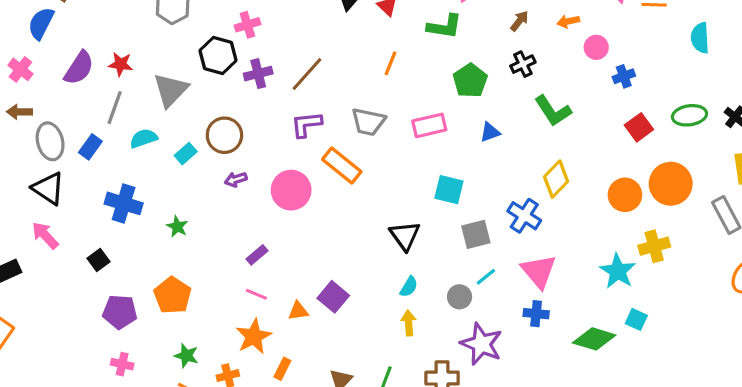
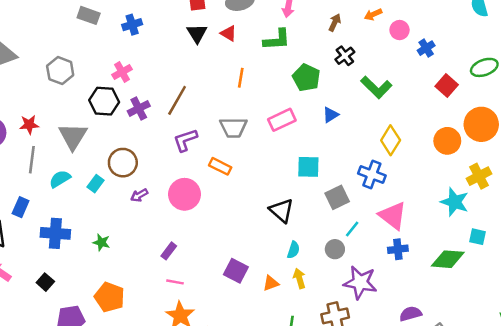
blue rectangle: (90, 147) -> (21, 207), moved
orange rectangle: (342, 166) -> (220, 166), size x0.7
orange triangle: (298, 311) -> (271, 283), moved

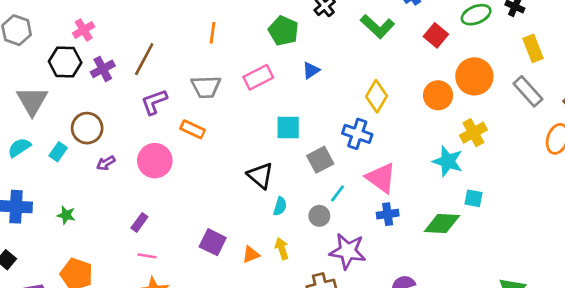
green L-shape: (376, 87) -> (377, 26), moved
cyan semicircle: (293, 250) -> (280, 206), moved

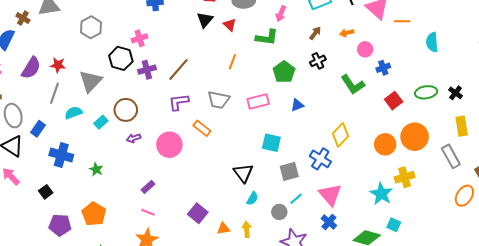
blue cross: (388, 214) -> (329, 222), turned 35

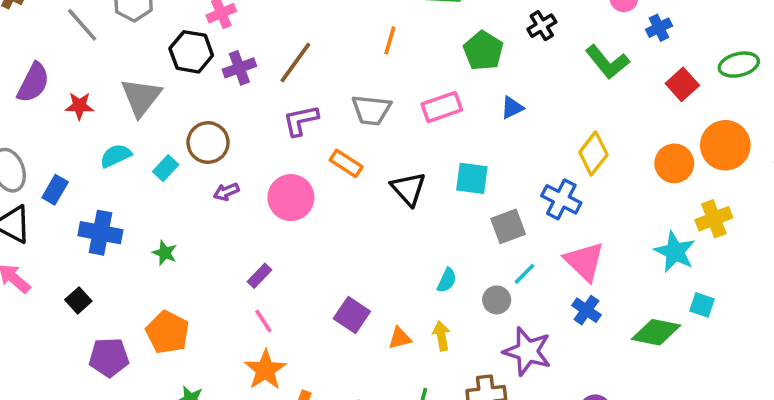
red star: (58, 65) -> (79, 106), moved
gray line: (55, 93) -> (82, 25), moved, turned -55
black triangle: (243, 173) -> (408, 189), moved
pink line: (148, 212) -> (263, 321), turned 40

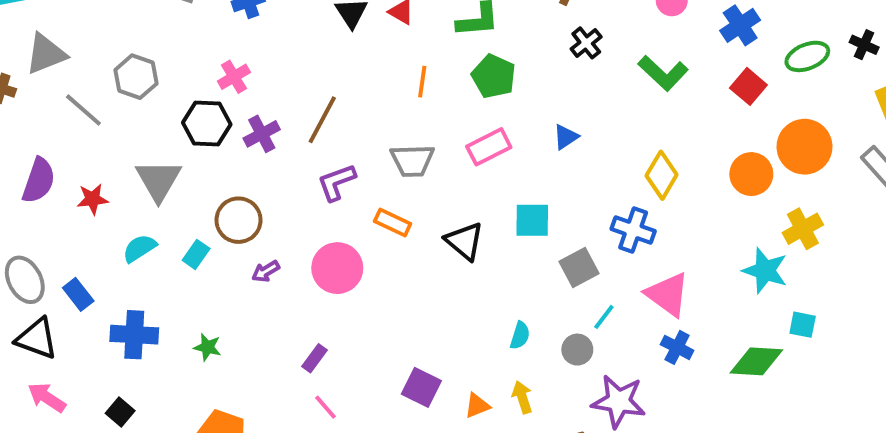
blue cross: (659, 28) -> (740, 25), moved, size x1.4
green pentagon: (483, 51) -> (494, 76), moved
blue rectangle: (55, 190) -> (78, 294), turned -60

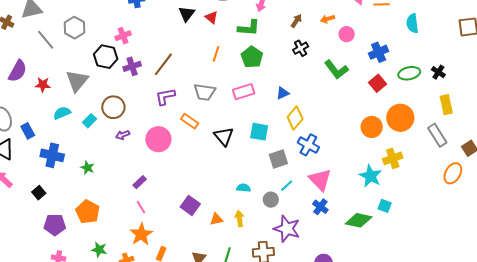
yellow diamond: (662, 175) -> (295, 118), moved
cyan semicircle: (520, 335) -> (243, 188), turned -112

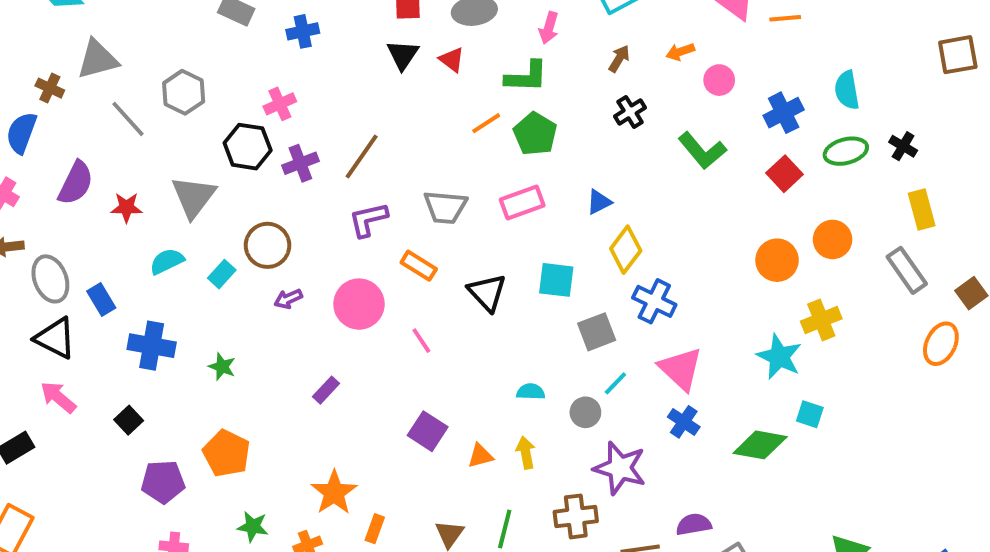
cyan semicircle: (412, 23) -> (847, 90), moved
orange line: (216, 54) -> (486, 123), moved, turned 42
orange circle: (400, 118) -> (833, 239), size x0.7
pink line: (141, 207) -> (421, 341), moved

